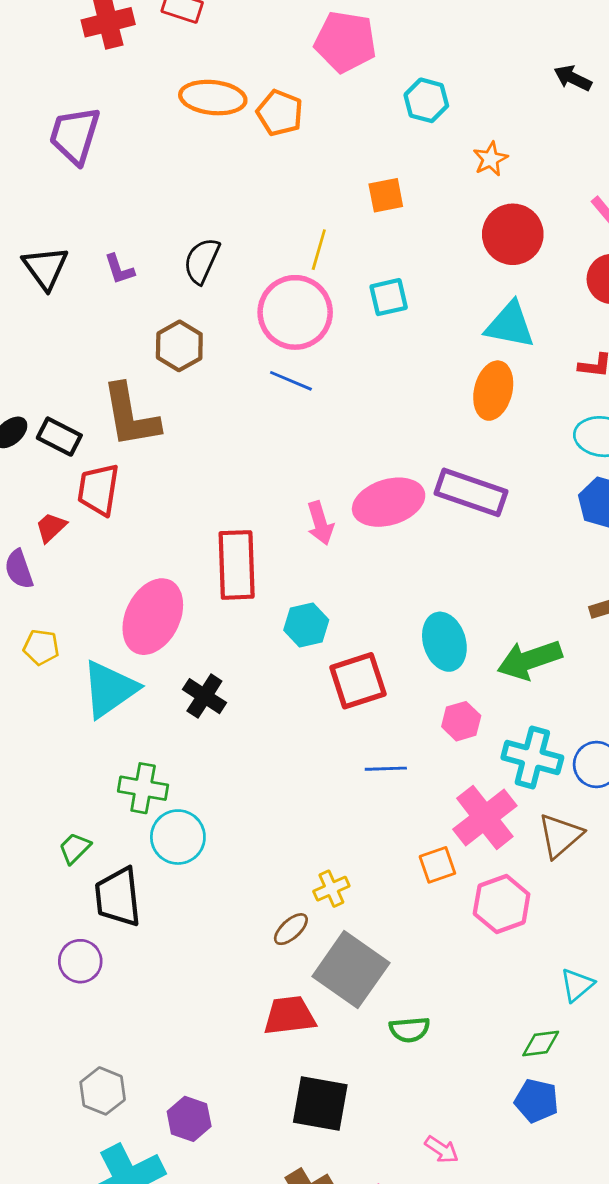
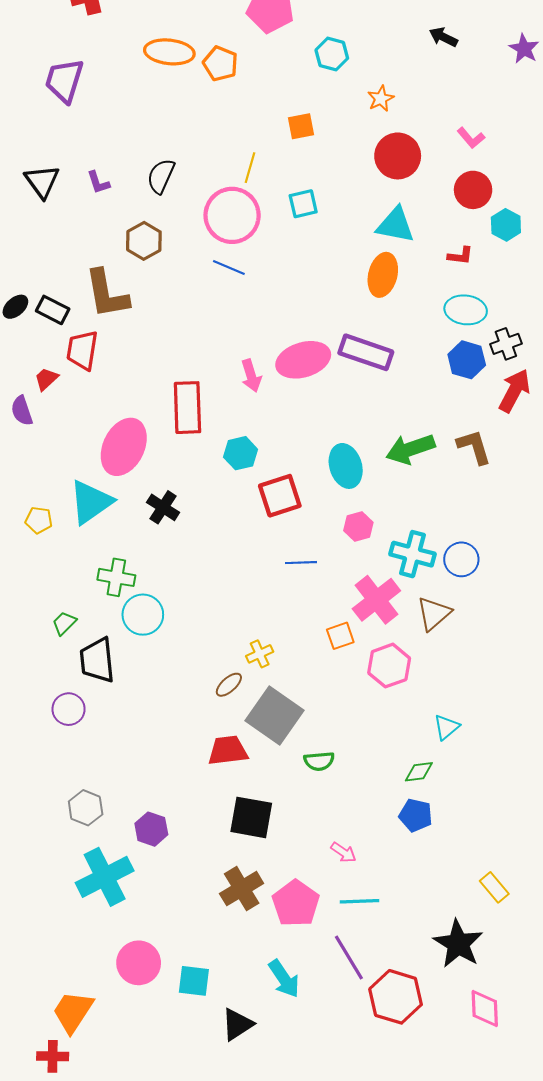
yellow pentagon: (41, 647) -> (39, 520), moved
green arrow: (530, 660) -> (410, 449), moved

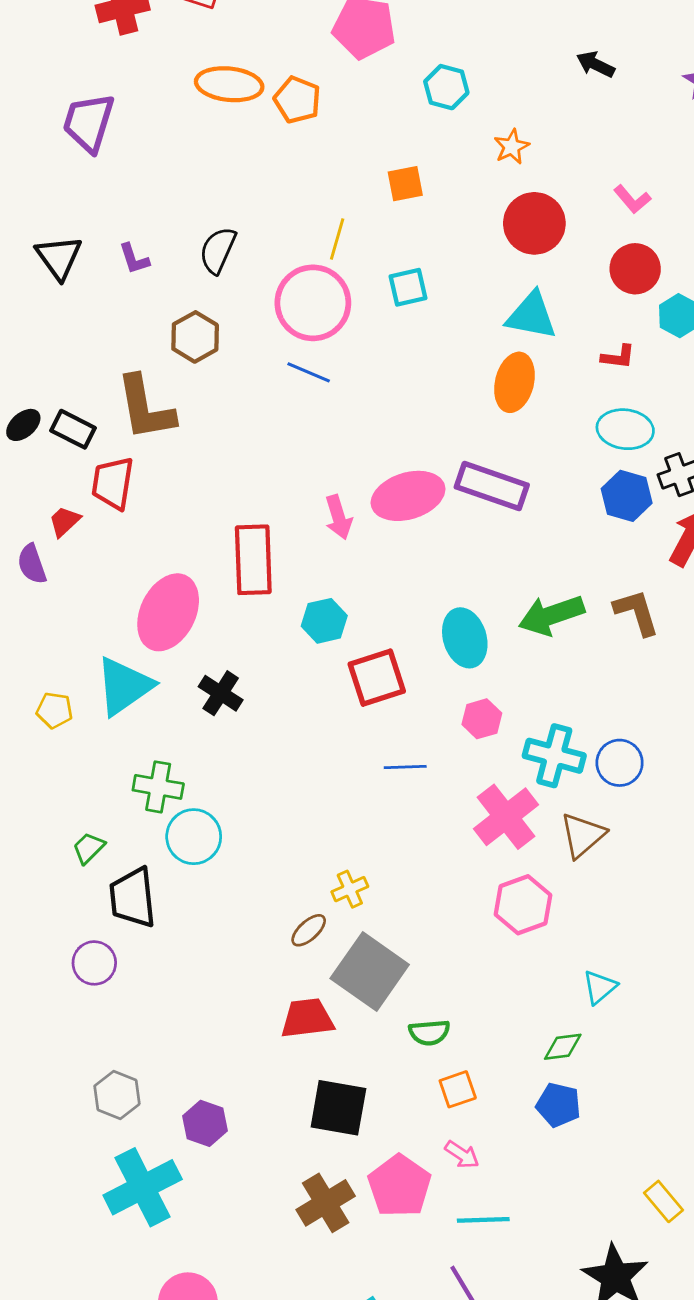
orange square: (340, 636) -> (458, 1089), moved
pink pentagon: (296, 903) -> (399, 1186), moved

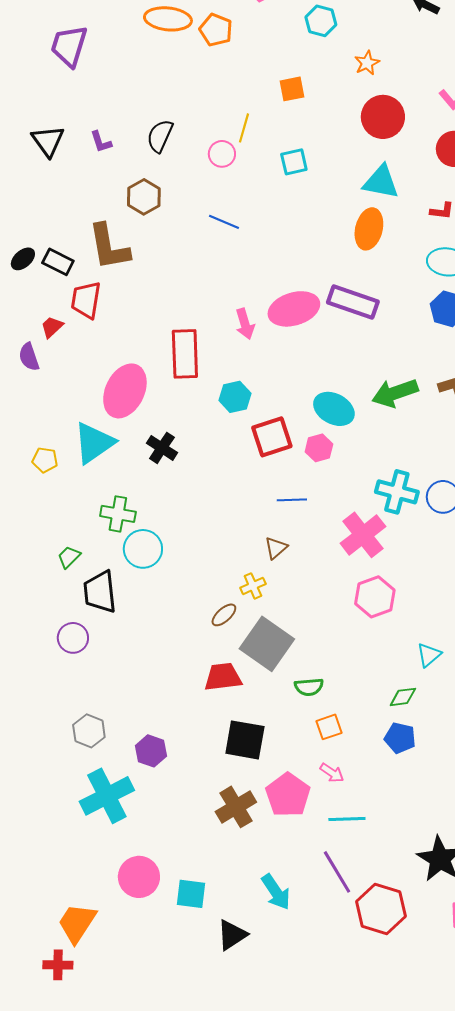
pink circle: (313, 303) -> (222, 154), moved, size x0.5
cyan ellipse: (465, 638) -> (334, 409), turned -45
pink hexagon: (482, 719) -> (319, 448), moved
brown triangle: (583, 835) -> (276, 548), moved, size x0.7

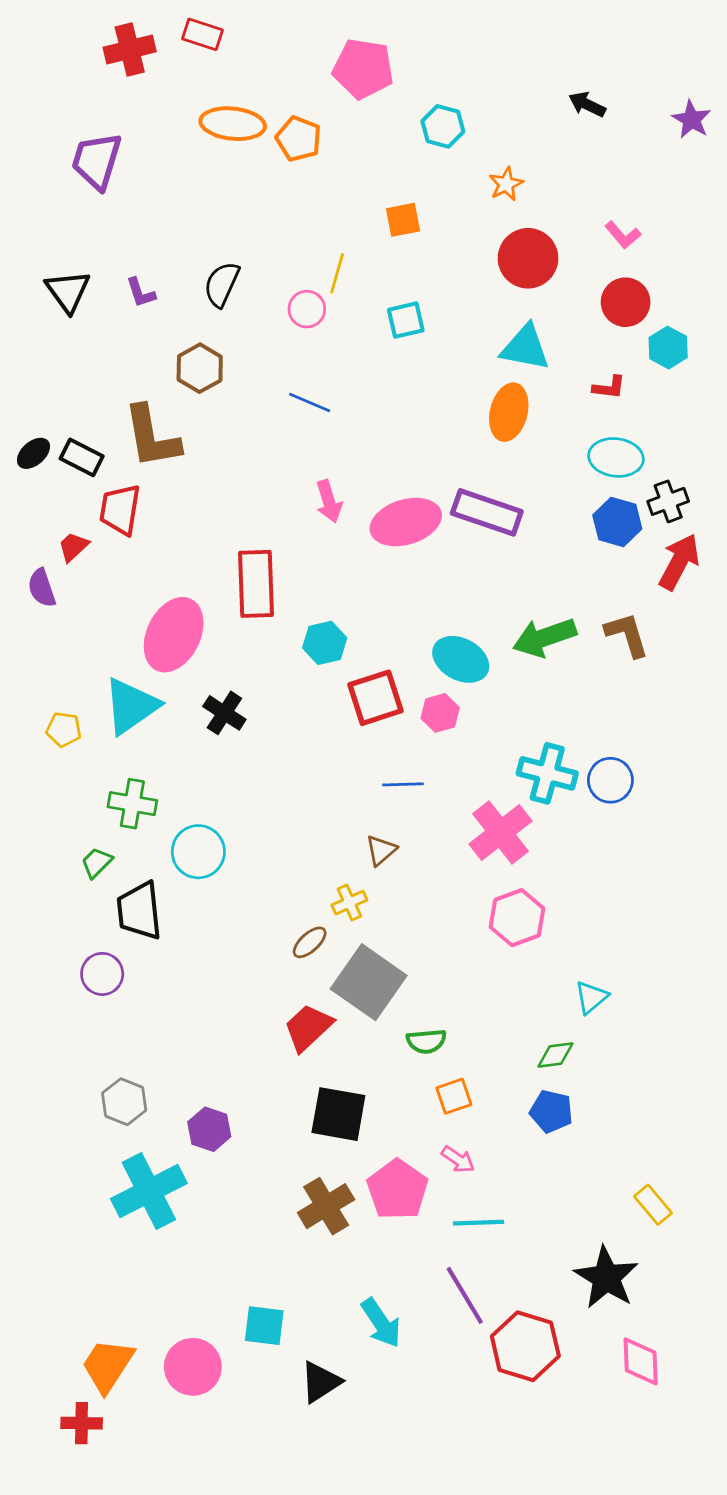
pink arrow: (245, 324) -> (329, 501), moved
green cross: (118, 514) -> (132, 804), moved
red trapezoid: (223, 677) -> (308, 1028), turned -36
pink circle: (139, 877) -> (193, 1367), moved

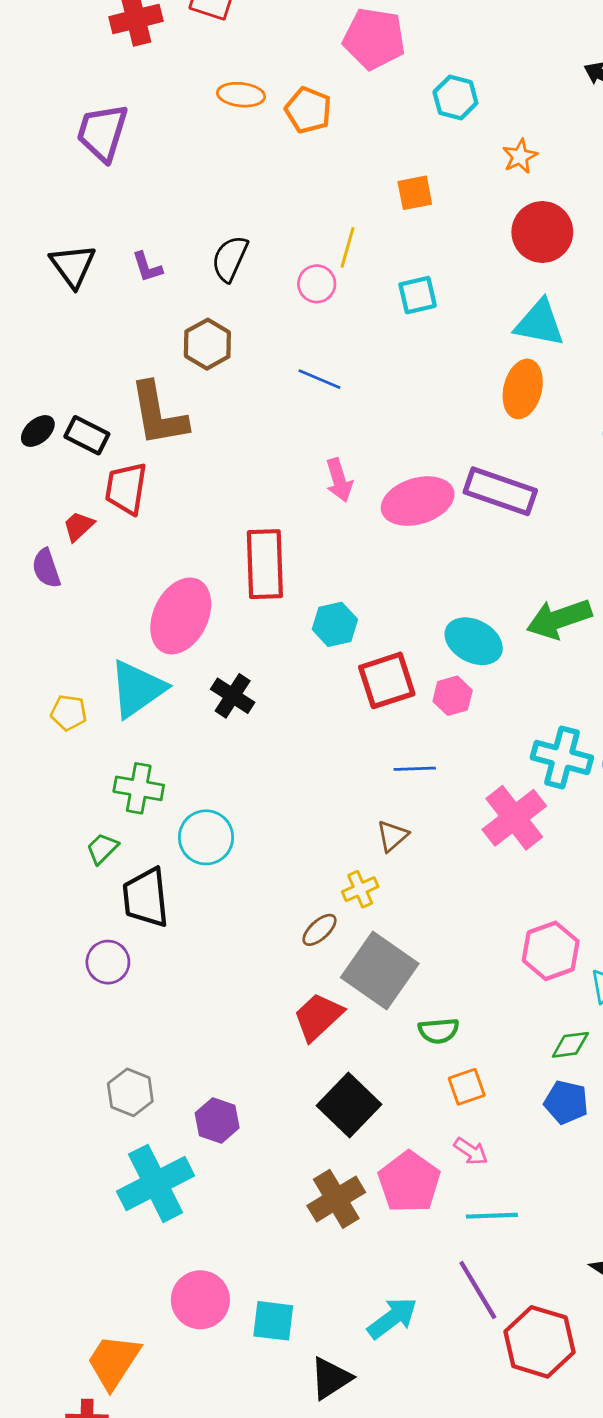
orange ellipse: (233, 124) -> (241, 95), size x0.7
pink hexagon: (517, 918) -> (551, 951), moved
black square: (338, 1114) -> (349, 1105), turned 34
cyan arrow: (381, 1323) -> (392, 1318), turned -93
pink circle: (193, 1367) -> (200, 1300), moved

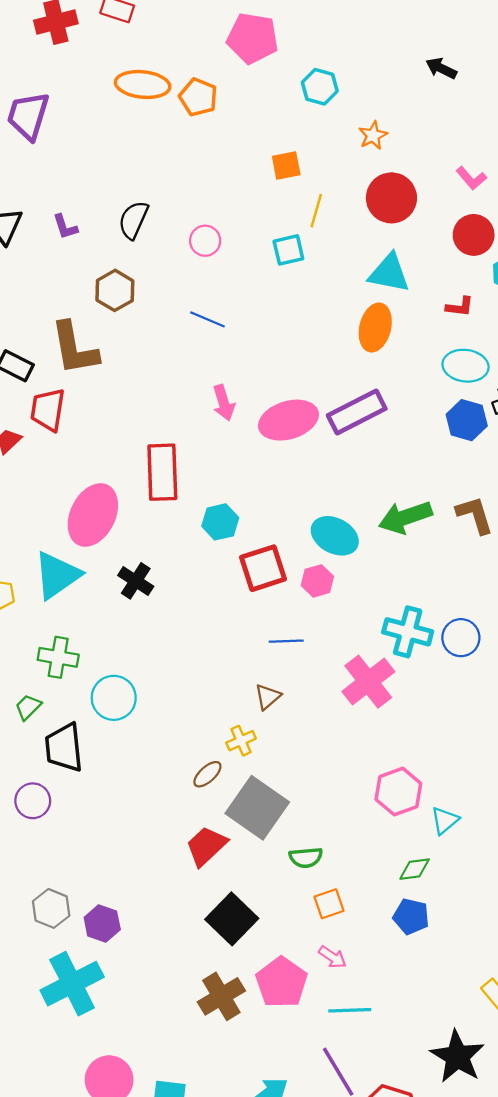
orange ellipse: (241, 95) -> (143, 84), size x1.4
yellow line: (348, 247) -> (316, 211), moved
purple rectangle: (500, 491) -> (357, 412), turned -46
purple hexagon: (217, 1120) -> (102, 923), moved

